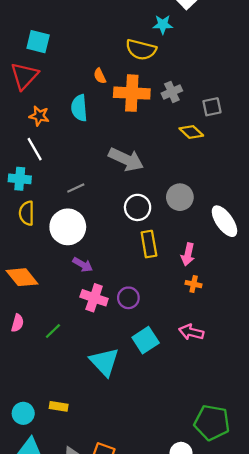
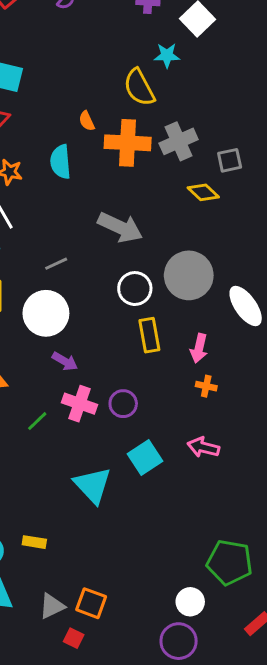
yellow semicircle: (141, 50) -> (139, 87), turned 48
gray cross: (172, 92) -> (179, 141), size x1.4
gray circle: (180, 197) -> (189, 275), size x1.4
green line: (53, 331) -> (37, 421), moved

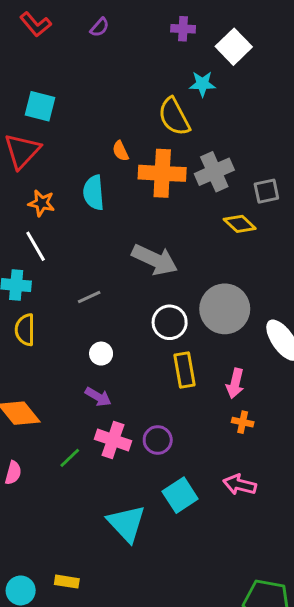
white circle: (46, 313) -> (101, 354), moved, size x0.5

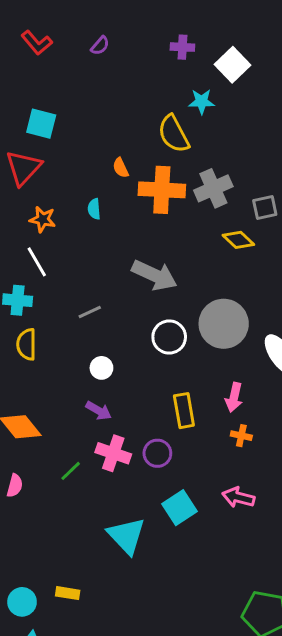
cyan semicircle: (94, 193) -> (94, 209), size x0.6
yellow rectangle: (185, 370) -> (184, 411), moved

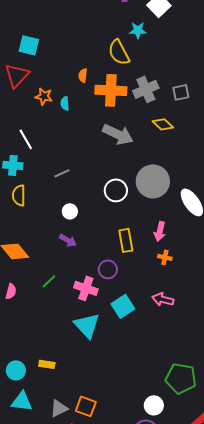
orange semicircle: (121, 168) -> (83, 75), turned 32
gray square: (265, 207) -> (181, 92), moved
orange star: (43, 219) -> (44, 96), moved
gray arrow: (154, 275) -> (118, 134), moved
pink cross: (113, 453) -> (86, 288), moved

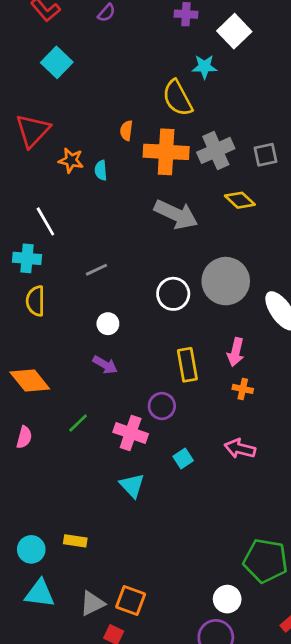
cyan square: (29, 45) -> (57, 62), moved, turned 30
cyan square: (123, 306) -> (183, 459), size x0.6
cyan triangle: (87, 325) -> (132, 486), size x0.7

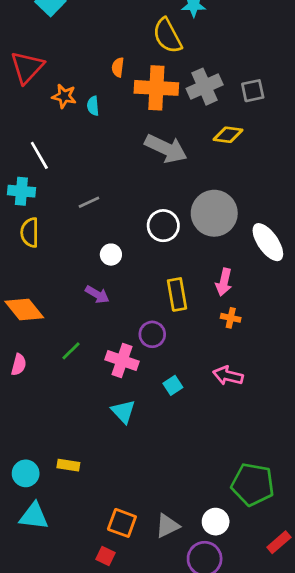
yellow diamond: (240, 200) -> (228, 135), turned -36
white circle: (108, 324) -> (111, 255), moved
gray triangle: (92, 603) -> (167, 526), moved

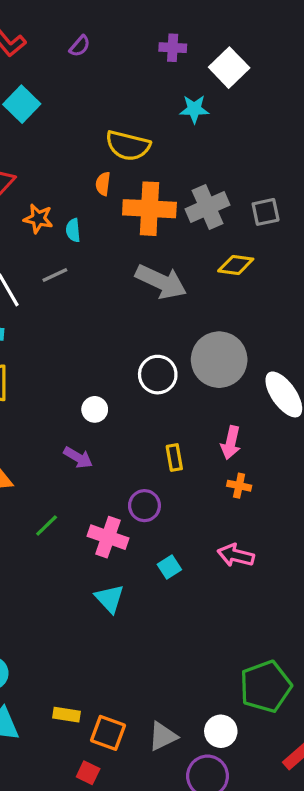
yellow semicircle: (167, 36) -> (128, 146), moved, turned -48
gray line: (89, 202) -> (55, 275), moved
yellow rectangle: (177, 294) -> (174, 458), size x0.7
yellow rectangle: (68, 465) -> (66, 715), moved
green pentagon: (253, 484) -> (266, 686), turned -30

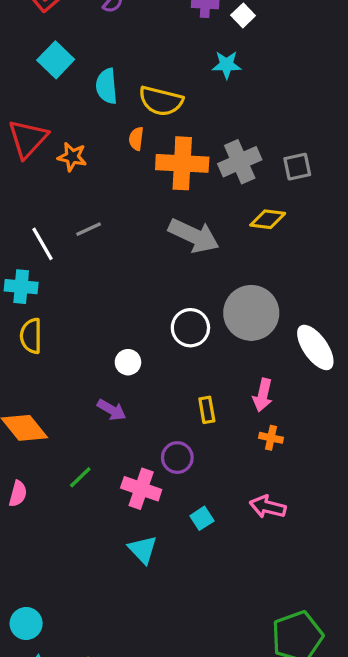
white square: (229, 68) -> (243, 15), moved, size x0.6
orange star: (38, 219) -> (72, 157), moved
cyan semicircle: (73, 230) -> (107, 86), moved, size x1.5

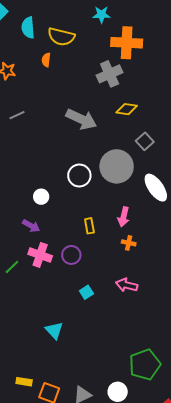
orange cross: (182, 163) -> (127, 43), moved
gray square: (297, 167) -> (145, 141), moved, turned -30
pink cross: (141, 489) -> (40, 255), moved
cyan triangle: (143, 550) -> (54, 330), moved

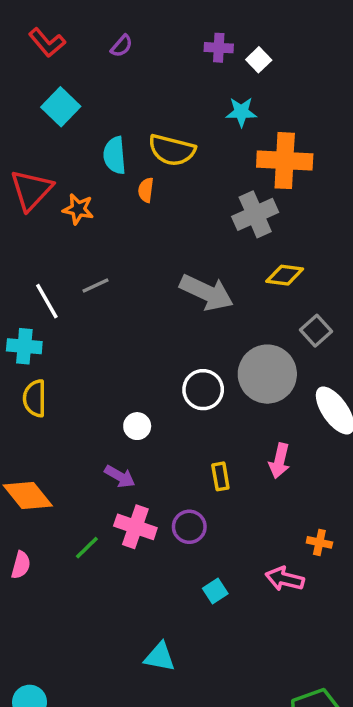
cyan semicircle: (28, 28) -> (115, 155), moved
orange cross: (129, 243) -> (319, 542), moved
cyan triangle: (54, 330) -> (160, 657), turned -36

